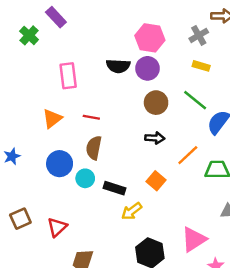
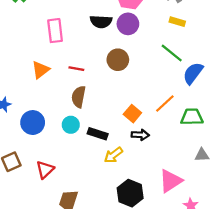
brown circle: (156, 103) -> (118, 60), moved
black arrow: (155, 138) -> (140, 135), moved
blue circle: (60, 164) -> (33, 123), moved
orange square: (156, 181) -> (132, 114), moved

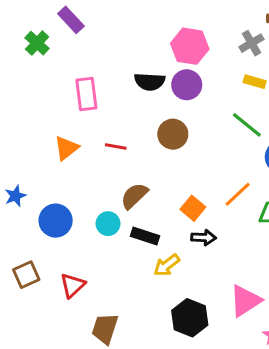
brown semicircle: (79, 97) -> (134, 196), moved, turned 35

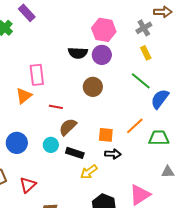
yellow rectangle: (255, 82) -> (146, 53), turned 48
pink rectangle: (86, 94) -> (37, 75), moved
red line: (116, 146) -> (56, 107), moved
orange square: (193, 208) -> (106, 135), turned -35

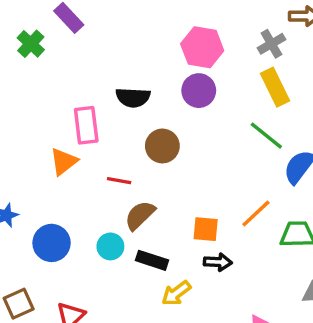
black semicircle: (78, 53) -> (133, 97), moved
yellow rectangle: (146, 53) -> (275, 87), size x1.5
brown circle: (93, 87) -> (162, 146), moved

